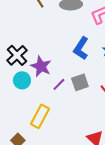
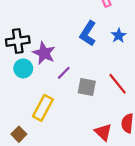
black cross: (17, 55) -> (18, 41), turned 35
gray square: (80, 82) -> (87, 87), moved, turned 30

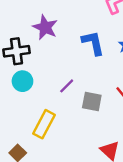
blue L-shape: (88, 33) -> (93, 43), turned 135
purple star: (44, 53) -> (45, 27), moved

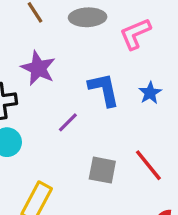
purple line: (67, 86) -> (68, 122), moved

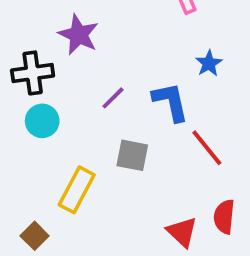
blue L-shape: (104, 90) -> (171, 102), moved
gray square: (102, 170) -> (132, 155), moved

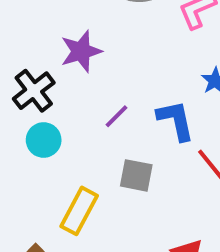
purple star: (79, 35) -> (81, 51), turned 30
black cross: (33, 73) -> (34, 91), turned -30

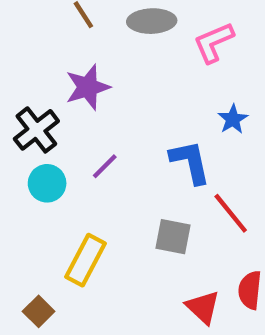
purple line: (117, 116) -> (105, 166), moved
gray square: (136, 175) -> (173, 237), moved

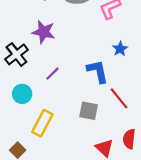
purple star: (88, 87) -> (44, 32), turned 30
cyan circle: (47, 183) -> (22, 94), moved

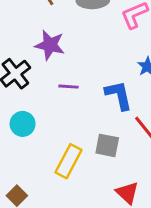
purple line: (53, 74) -> (68, 87), moved, turned 49
yellow rectangle: (42, 123) -> (68, 161), moved

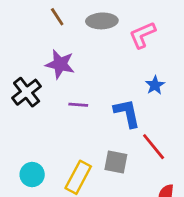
cyan circle: (23, 124) -> (32, 175), moved

